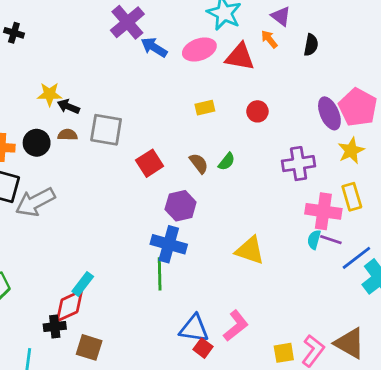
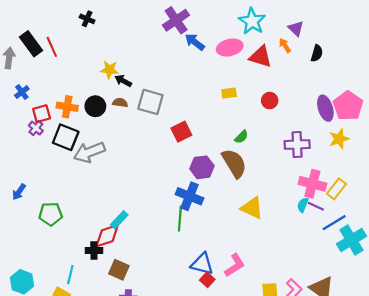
brown semicircle: (199, 163) -> (234, 163), moved, size x1.8
yellow rectangle: (352, 197) -> (337, 189), moved, turned 48

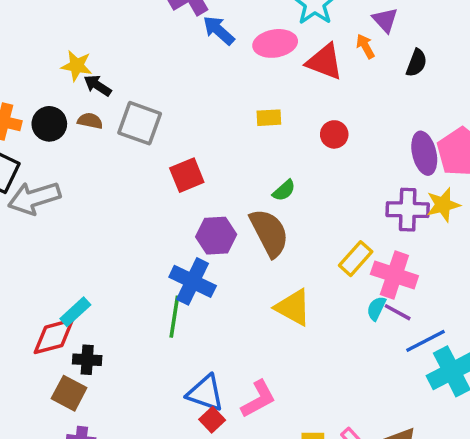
purple cross: (297, 144) -> (408, 210), moved
yellow rectangle: (337, 189) -> (356, 259), moved
black cross: (94, 251) -> (87, 360), moved

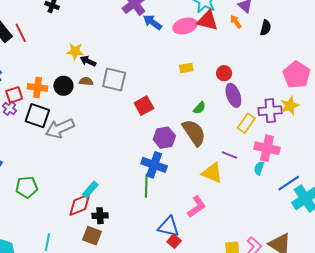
red triangle: (324, 62) -> (208, 21), moved
purple ellipse: (424, 153) -> (233, 95), moved
yellow rectangle: (356, 259) -> (246, 123), moved
purple line: (398, 312) -> (229, 155), moved
pink L-shape: (258, 399) -> (197, 207), moved

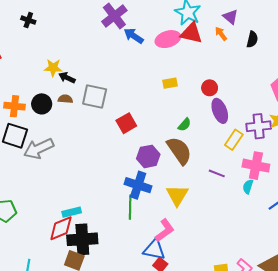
yellow triangle: (212, 173) -> (177, 195), moved, turned 40
cyan rectangle: (90, 190) -> (72, 212), turned 36
pink L-shape: (197, 207) -> (165, 230), moved
black cross: (100, 216) -> (82, 239), size x1.8

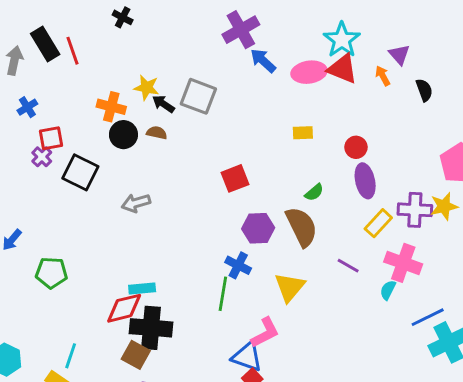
black semicircle: (252, 39) -> (424, 90), turned -42
gray square: (95, 96) -> (198, 96), moved
orange cross: (14, 106) -> (111, 107), moved
gray arrow: (39, 149) -> (136, 203), moved, size x0.7
blue cross: (138, 185) -> (238, 265), size x0.7

